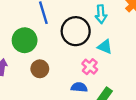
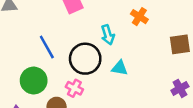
pink cross: (90, 67) -> (74, 88), moved

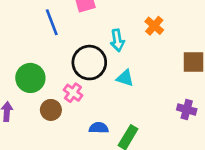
blue line: (47, 47) -> (52, 22), moved
purple cross: (180, 88) -> (187, 109), turned 36

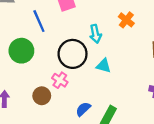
green circle: (30, 78) -> (21, 51), moved
blue semicircle: (99, 128) -> (83, 109), turned -42

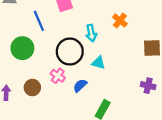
brown circle: (42, 96) -> (32, 88), moved
blue semicircle: (83, 109) -> (80, 86), moved

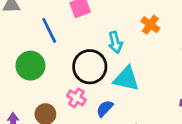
cyan triangle: (98, 63) -> (126, 79), size x1.5

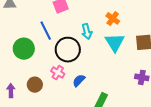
blue line: (49, 30) -> (46, 31), moved
cyan triangle: (126, 79) -> (115, 42), moved, turned 45

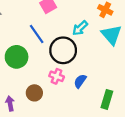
cyan arrow: (87, 31) -> (80, 28), turned 70

